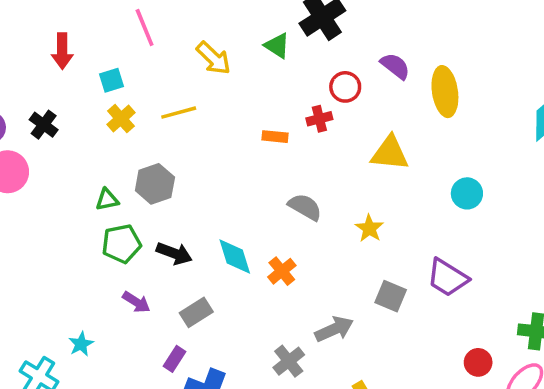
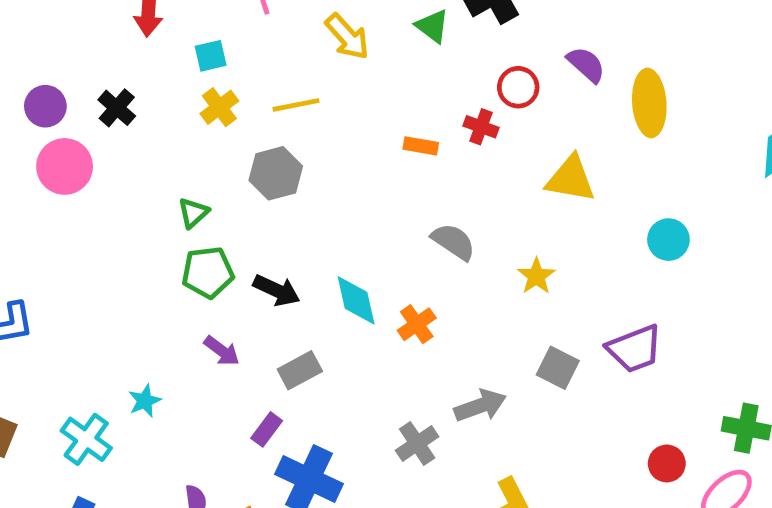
red cross: (319, 119) -> (481, 127), turned 30
gray hexagon: (155, 184) -> (276, 173), moved
green triangle: (107, 200) -> (193, 213), turned -35
purple trapezoid: (448, 278) -> (635, 349), turned -57

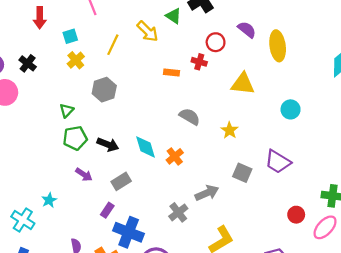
yellow arrow: (347, 37) -> (148, 31), moved
yellow line: (296, 105) -> (113, 45), moved, turned -50
purple trapezoid: (635, 349) -> (278, 162), turned 56

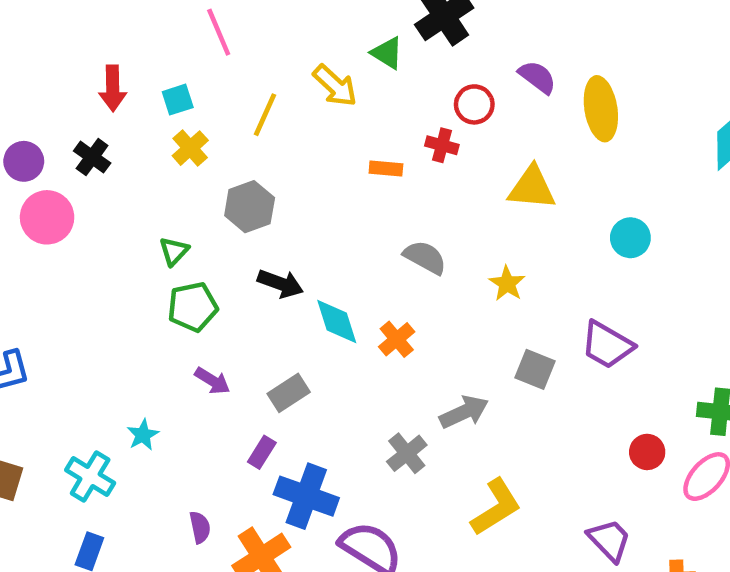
red arrow: (40, 18) -> (113, 88), moved
black arrow: (108, 145) -> (280, 284), moved

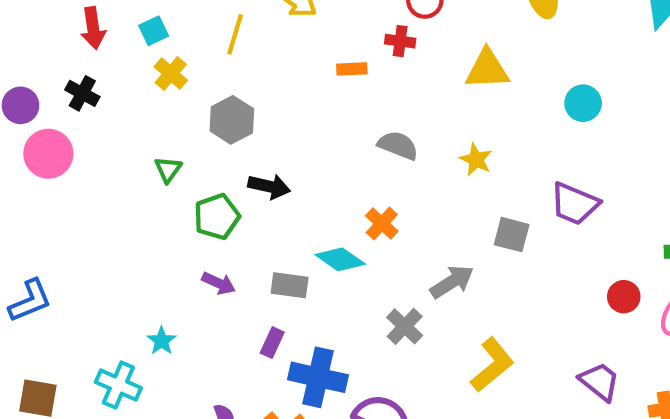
green pentagon: (193, 307) -> (217, 217), moved
cyan diamond: (337, 321) -> (340, 259), moved, turned -30
gray rectangle: (289, 393) -> (290, 285), turned 48

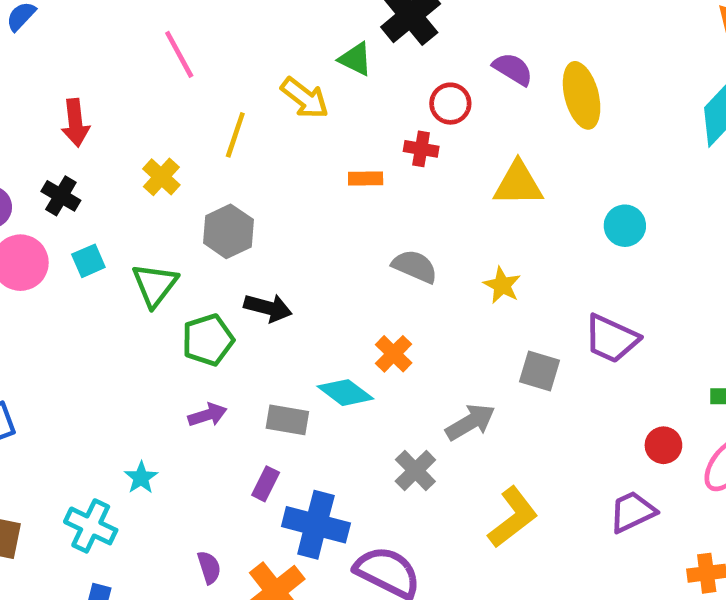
cyan square: (154, 31) -> (88, 261), moved
green triangle: (168, 170) -> (155, 285), size x1.5
purple arrow: (219, 283) -> (207, 415), turned -44
purple trapezoid: (600, 381) -> (632, 512), moved, turned -66

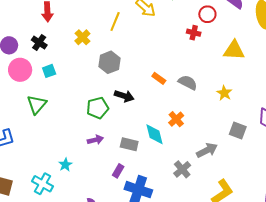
orange rectangle: (366, 178) -> (159, 78), moved, turned 32
green triangle: (155, 285) -> (37, 104), moved
cyan diamond: (345, 393) -> (155, 134), turned 35

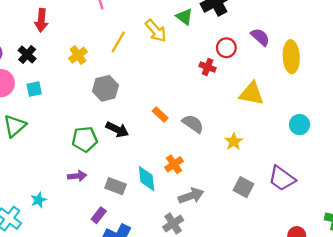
gray arrow: (207, 150) -> (191, 196), moved

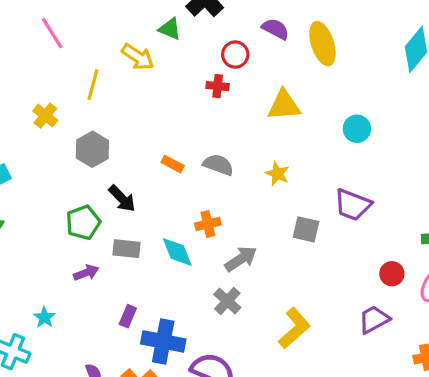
black arrow: (117, 130) -> (122, 199), turned 35
orange cross: (174, 164) -> (208, 224), turned 36
gray rectangle: (116, 186) -> (127, 249), moved

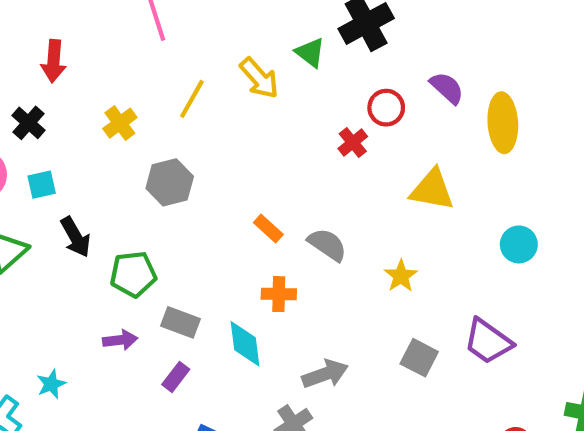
red cross: (218, 86) -> (353, 143), turned 30
black arrow: (122, 199) -> (76, 237), moved
orange cross: (208, 224) -> (279, 294), moved
purple rectangle: (128, 316) -> (176, 377), moved

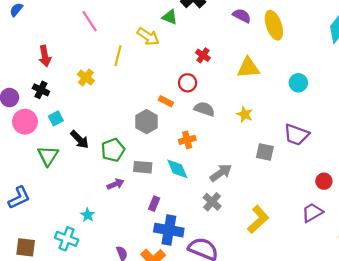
red circle: (386, 108) -> (188, 83), moved
gray hexagon: (170, 182) -> (147, 122), moved
orange rectangle: (268, 228) -> (166, 101), moved
purple rectangle: (176, 377) -> (154, 204), moved

